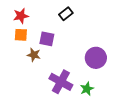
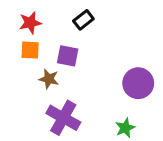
black rectangle: (66, 14) -> (83, 20), moved
purple cross: (61, 82) -> (63, 118), moved

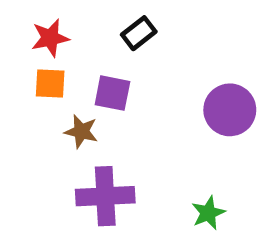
purple circle: (138, 83) -> (230, 110), moved
purple cross: (63, 118) -> (105, 196), turned -32

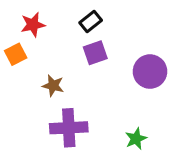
orange square: (50, 83) -> (16, 54), moved, turned -30
purple square: (112, 93) -> (95, 53), moved, turned -30

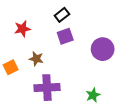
red star: (33, 25) -> (22, 29), moved
orange square: (16, 54) -> (11, 67), moved

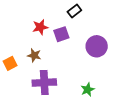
black rectangle: (62, 15) -> (74, 11), moved
red star: (22, 29) -> (40, 27), moved

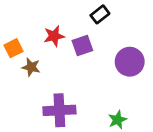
brown star: (34, 55) -> (31, 67), moved
orange square: (10, 63) -> (13, 48), moved

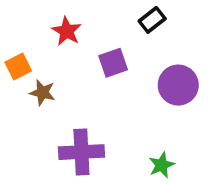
black rectangle: (100, 14) -> (152, 20), moved
red star: (54, 36) -> (67, 31), moved, turned -30

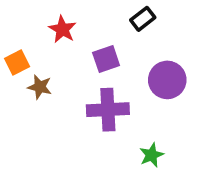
purple cross: (81, 152) -> (108, 110), moved

